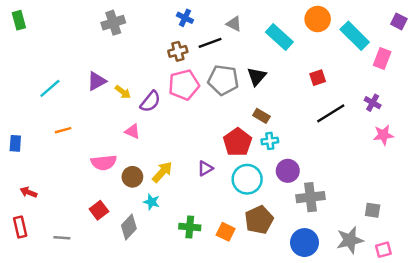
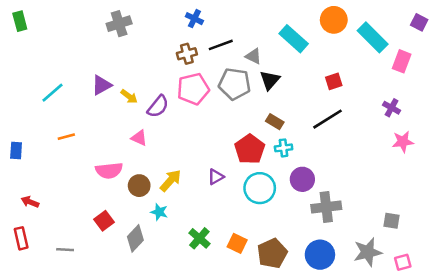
gray triangle: (234, 24) -> (253, 56), moved
black line: (331, 113) -> (327, 119), moved
brown pentagon: (259, 220) -> (272, 253), moved
green cross: (190, 227) -> (199, 238), turned 36

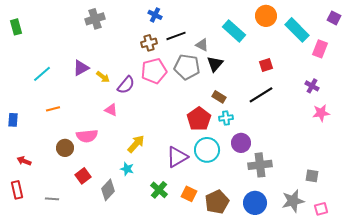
green rectangle: (20, 21) -> (16, 27), moved
purple triangle: (216, 177) -> (177, 157), moved, size x1.6
brown circle: (139, 186) -> (65, 148), moved

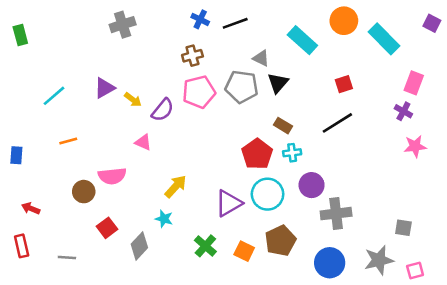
black line: (176, 36) -> (235, 23), moved
pink rectangle: (320, 49) -> (414, 83), moved
brown pentagon: (217, 202) -> (280, 241), moved

